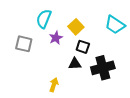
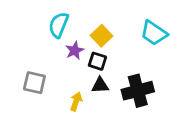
gray square: (24, 44) -> (34, 83), moved
black square: (83, 47) -> (97, 61), moved
yellow arrow: (54, 85) -> (76, 101), moved

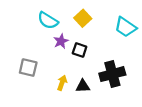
cyan semicircle: (59, 25) -> (48, 20), turned -80
yellow square: (102, 36) -> (83, 18), moved
black triangle: (100, 85) -> (83, 86), moved

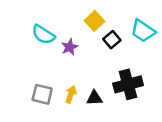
cyan semicircle: (48, 20) -> (43, 35), moved
black square: (80, 50) -> (112, 40), moved, turned 32
gray square: (28, 67) -> (42, 94), moved

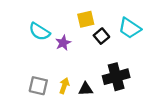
yellow square: (94, 21) -> (86, 19), turned 30

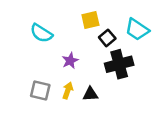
purple star: (63, 43) -> (70, 61), moved
black cross: (116, 77) -> (119, 64), moved

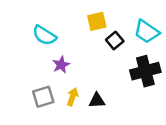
purple star: (70, 61) -> (61, 65), moved
black cross: (119, 64) -> (145, 71), moved
gray square: (40, 91) -> (43, 97), turned -30

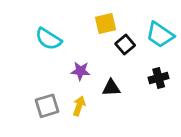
purple star: (61, 65) -> (80, 71), moved, turned 30
black cross: (145, 71) -> (159, 78), size x0.6
black triangle: (97, 101) -> (111, 88), moved

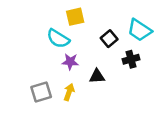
yellow square: (106, 24) -> (75, 17), moved
cyan semicircle: (48, 39) -> (58, 39), moved
black cross: (159, 78) -> (131, 59), moved

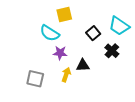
black cross: (131, 59) -> (112, 51), turned -32
gray square: (41, 92) -> (35, 79), turned 30
yellow arrow: (69, 92) -> (66, 75), moved

